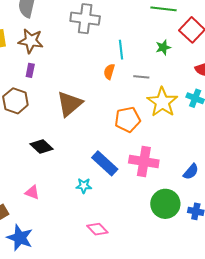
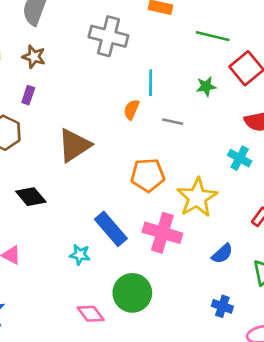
brown star: (31, 41) -> (34, 57), size x0.7
yellow star: (162, 102) -> (197, 198), moved
green circle: (165, 204) -> (132, 293), moved

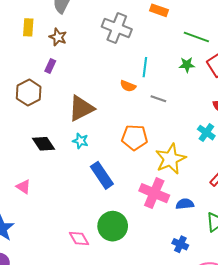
green star: (206, 86) -> (187, 65), moved
orange semicircle: (131, 110) -> (128, 86), turned -98
pink cross: (162, 233) -> (154, 193), moved
blue semicircle: (222, 254) -> (185, 204), turned -150
cyan star: (80, 255) -> (80, 141), moved

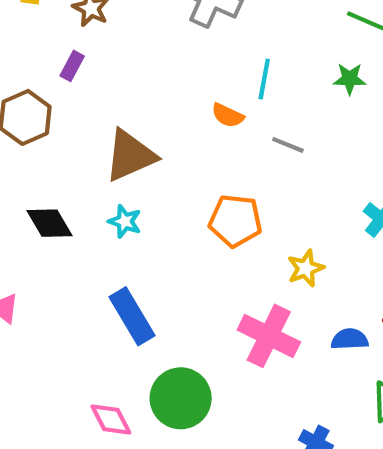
yellow star: (170, 159) -> (306, 268), size x0.6
blue rectangle: (102, 175) -> (132, 316), moved
blue semicircle: (185, 204) -> (350, 339), moved

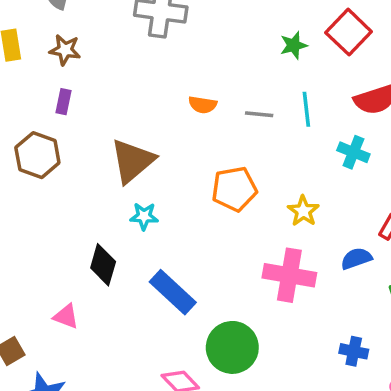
cyan line: (264, 79) -> (306, 109), moved
black diamond: (50, 223) -> (103, 265), moved, turned 63

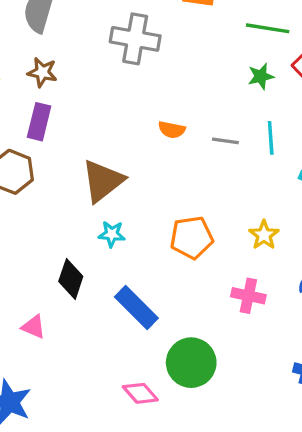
purple rectangle: (64, 102) -> (39, 122), size x1.5
orange pentagon: (234, 189) -> (192, 237), moved
pink cross: (289, 275) -> (248, 296), size x0.7

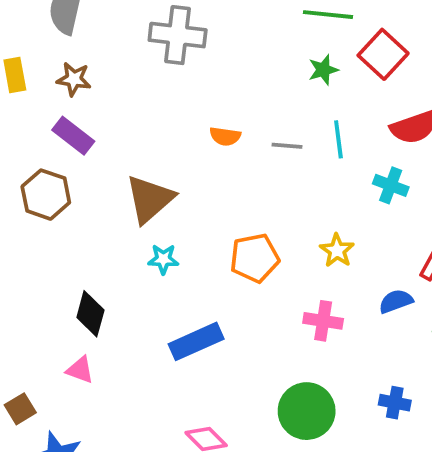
purple rectangle: (39, 122) -> (73, 136), turned -63
black diamond: (71, 279) -> (90, 314), moved
blue rectangle: (136, 308) -> (196, 341), turned -66
green circle: (191, 363) -> (307, 411), moved

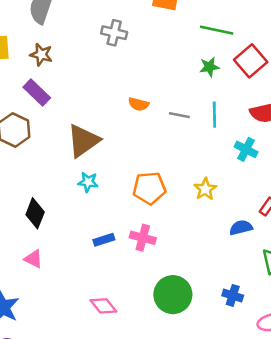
gray cross: (178, 35) -> (114, 33), size x0.7
pink cross: (323, 321) -> (143, 238), moved
blue rectangle: (196, 341) -> (104, 240), size x0.6
pink triangle: (80, 370) -> (33, 259), moved

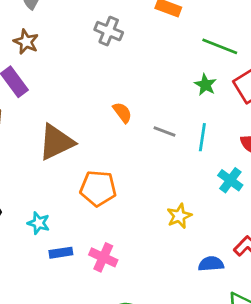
green star: (209, 67) -> (205, 85), turned 30
orange semicircle: (139, 104) -> (122, 113), turned -150
cyan star: (88, 182) -> (39, 223), moved
orange pentagon: (149, 188) -> (98, 188), moved

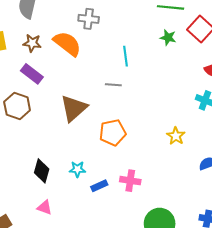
orange semicircle: (122, 113) -> (67, 44), moved, size x1.8
gray line: (164, 132) -> (113, 85), moved
cyan line: (202, 137) -> (126, 56), moved

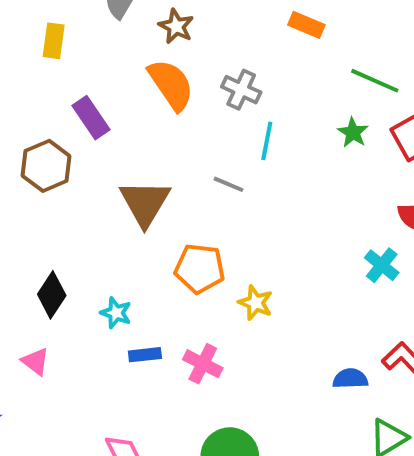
gray cross: (89, 19) -> (241, 90), moved
brown star: (32, 43) -> (176, 26), moved
brown triangle: (74, 108) -> (145, 203), turned -36
yellow star: (176, 136) -> (256, 303), moved, turned -30

